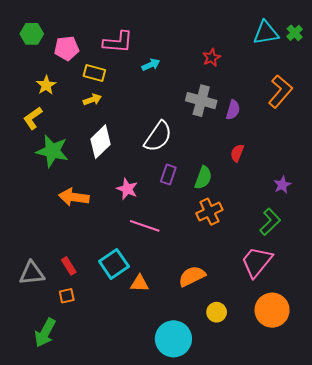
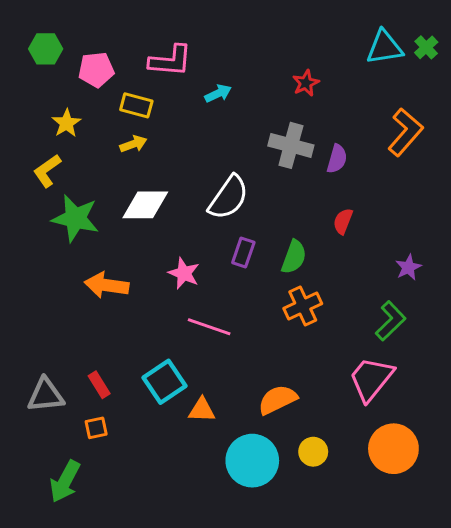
white diamond: (101, 142) -> (145, 205), turned 44
cyan circle: (173, 339) -> (252, 461), moved

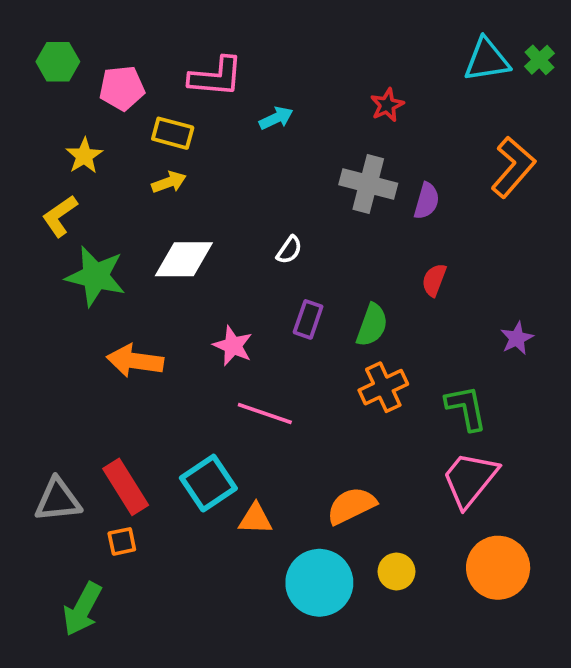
white semicircle: (228, 197) -> (289, 250), size x0.5
green L-shape: (391, 321) -> (466, 408), moved, turned -57
red rectangle: (99, 385) -> (126, 487), size x1.6

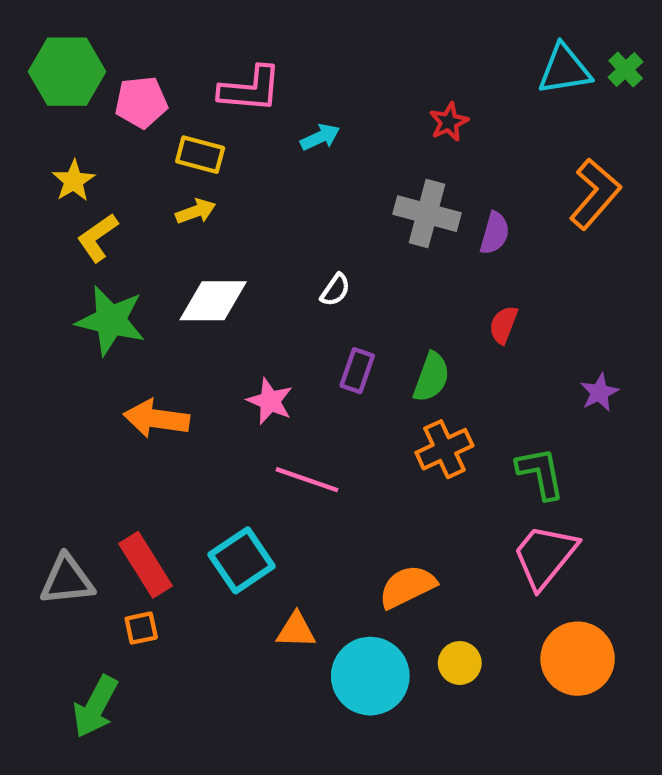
green hexagon: (58, 62) -> (67, 72), size x1.5
yellow star: (84, 156) -> (74, 181), moved
yellow L-shape: (60, 216) -> (98, 238), moved
orange triangle: (255, 519) -> (296, 630), moved

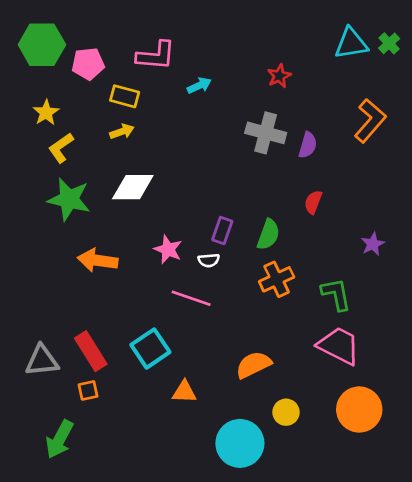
white semicircle: (335, 290) -> (209, 260), moved, turned 50
pink trapezoid: (545, 556) -> (339, 346), turned 78
cyan circle: (370, 676) -> (240, 443), moved

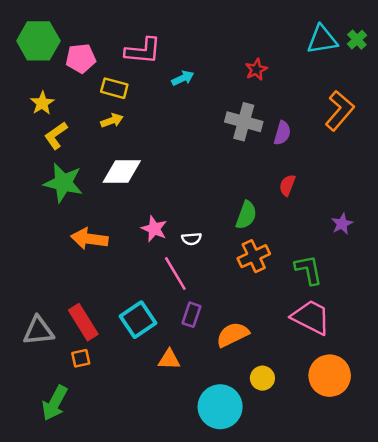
purple rectangle: (222, 231) -> (191, 315), moved
pink line: (191, 298) -> (175, 274), turned 40

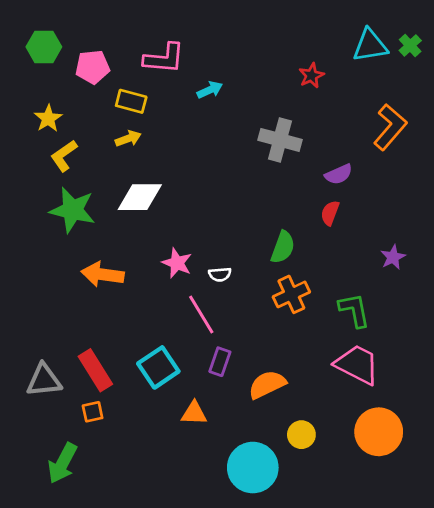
green hexagon: (38, 41) -> (44, 47), size x0.7
red star: (256, 70) -> (311, 76), moved
purple semicircle: (282, 133) -> (339, 174), moved, turned 50

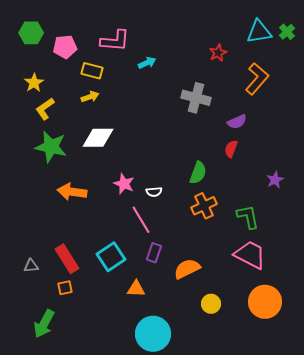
orange L-shape: (390, 127) -> (257, 79), moved
gray triangle: (44, 380) -> (31, 266), size x0.6
cyan circle: (253, 468) -> (153, 334), moved

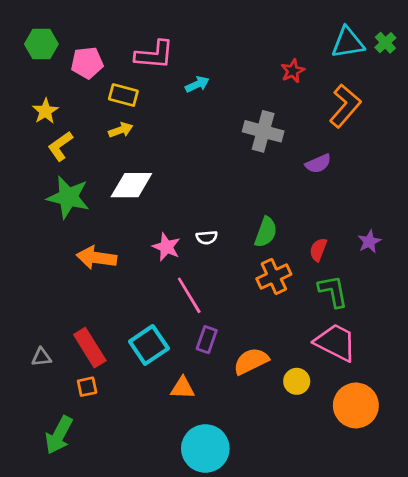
red semicircle: (231, 149) -> (318, 250), moved
white semicircle: (154, 192) -> (207, 238), moved
yellow circle: (211, 304) -> (297, 381), moved

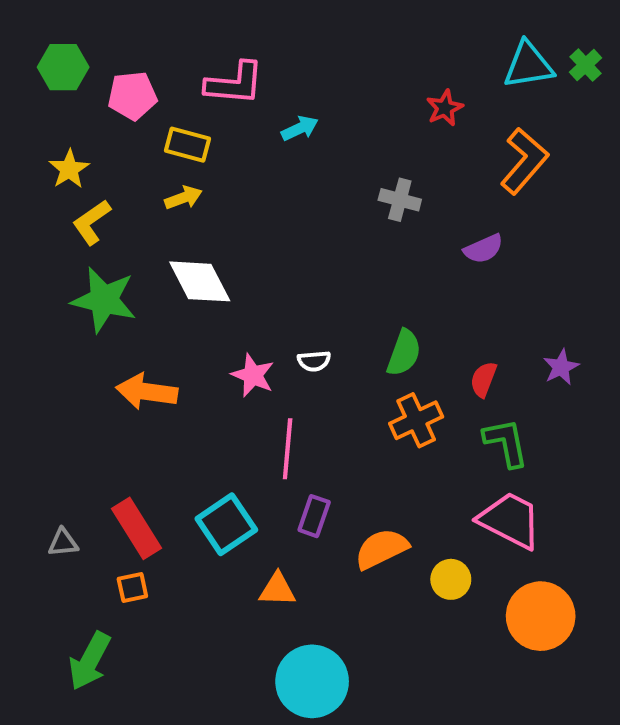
gray cross: (263, 131) -> (400, 200), size x0.7
white diamond: (131, 185) -> (200, 281), turned 63
pink line: (189, 295) -> (288, 449), turned 36

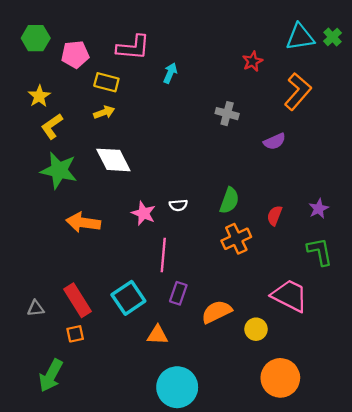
cyan arrow: (300, 128) -> (170, 73), turned -42
green L-shape: (506, 443) -> (320, 252), moved
orange circle: (541, 616) -> (280, 378), moved

